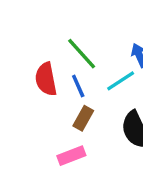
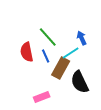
brown rectangle: (83, 118) -> (61, 68), moved, size x1.5

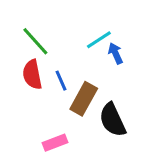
green line: (48, 37) -> (35, 41), moved
cyan line: (71, 53) -> (99, 40), moved

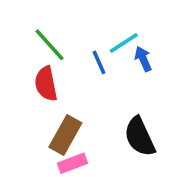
blue line: (61, 81) -> (99, 62), moved
brown rectangle: (84, 99) -> (65, 135), moved

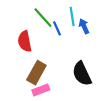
cyan line: (124, 43) -> (72, 16), turned -66
green line: (49, 45) -> (43, 18), moved

